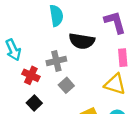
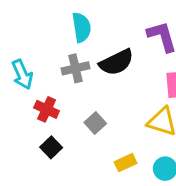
black semicircle: (82, 41) -> (116, 62), turned -35
gray cross: (56, 61) -> (75, 68), moved

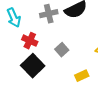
black square: (51, 147) -> (33, 66), size x1.6

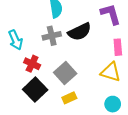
gray square: (62, 50) -> (65, 73), size x1.5
yellow rectangle: (82, 76) -> (69, 98), moved

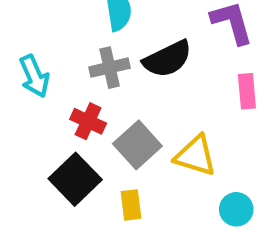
red cross: (32, 64) -> (88, 121), moved
yellow triangle: (111, 72) -> (195, 156), moved
yellow rectangle: (69, 98) -> (131, 205), moved, turned -72

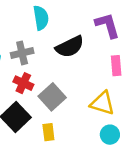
gray cross: (110, 68) -> (22, 53), moved
yellow triangle: (195, 156) -> (102, 103), moved

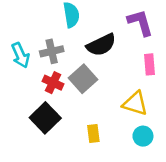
gray square: (52, 97) -> (83, 79), moved
yellow rectangle: (48, 132) -> (93, 133), moved

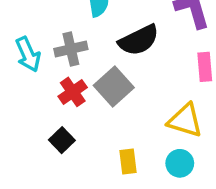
red cross: (53, 83) -> (73, 92), turned 30
black square: (45, 118) -> (62, 140), size x0.6
cyan circle: (143, 136) -> (180, 163), moved

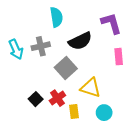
red cross: (73, 92) -> (57, 98), moved
yellow triangle: (185, 120) -> (91, 88), moved

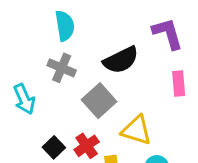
cyan semicircle: (56, 17) -> (65, 26), moved
gray cross: (41, 46) -> (62, 68), turned 36
cyan arrow: (16, 49) -> (24, 99), moved

